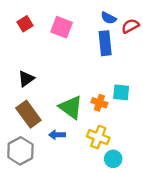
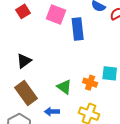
blue rectangle: (105, 43) -> (78, 29), moved
green triangle: (71, 107) -> (64, 87), size x0.7

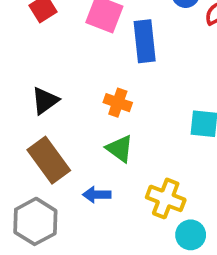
orange cross: (90, 83) -> (118, 103), moved

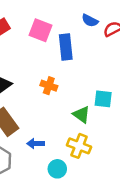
green triangle: (120, 149) -> (81, 115), moved
cyan circle: (191, 235) -> (57, 169), moved

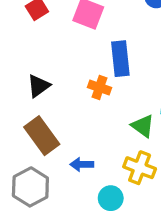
blue rectangle: (66, 47) -> (120, 59), moved

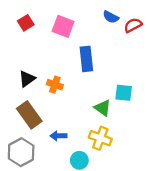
orange cross: (99, 87) -> (55, 85), moved

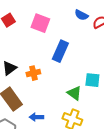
blue rectangle: (86, 59) -> (60, 51), turned 30
orange cross: (55, 85) -> (33, 73), turned -32

